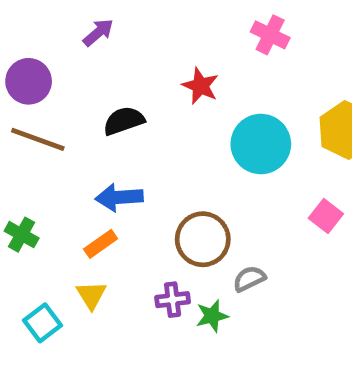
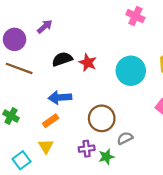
purple arrow: (98, 33) -> (45, 27), moved
red star: (200, 86) -> (88, 63), moved

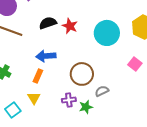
orange rectangle: (51, 121) -> (38, 76), turned -32

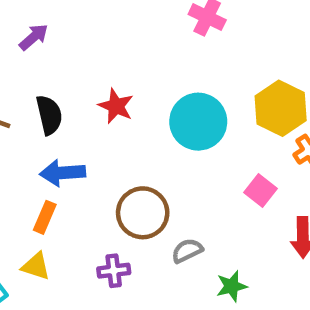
black semicircle: (48, 23) -> (49, 115), moved, turned 96
yellow triangle: (34, 98) -> (36, 266), turned -40
green star: (86, 107) -> (232, 286), moved

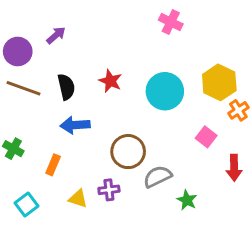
orange rectangle: (45, 217) -> (53, 165), moved
gray semicircle: (187, 251) -> (158, 177), size x1.4
yellow triangle: (36, 266) -> (78, 199), moved
green star: (232, 286) -> (187, 200), turned -30

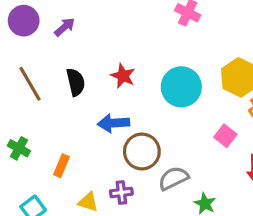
purple circle: (18, 51) -> (24, 21), moved
brown line: (24, 88) -> (30, 84), turned 40
blue arrow: (75, 125) -> (114, 123), moved

